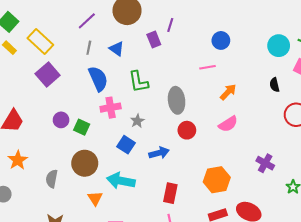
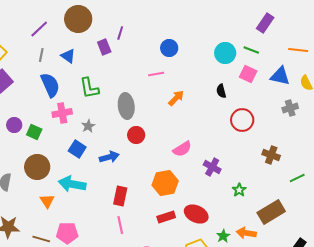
pink semicircle: (228, 124) -> (182, 149), moved

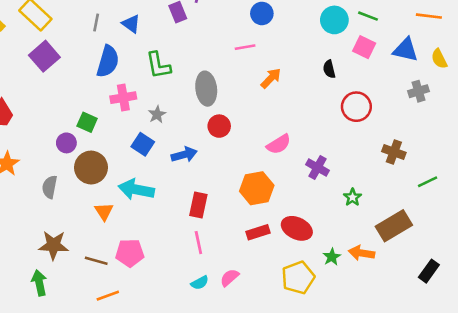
blue semicircle: (50, 85) -> (108, 61), turned 40
purple circle: (14, 125) -> (66, 143), moved

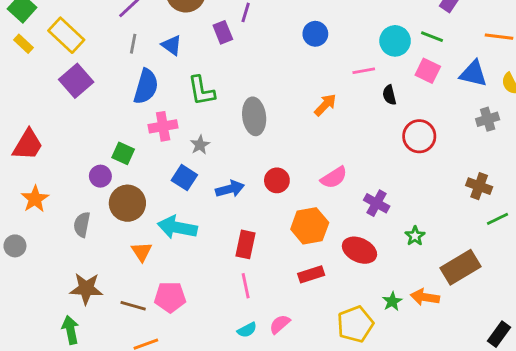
pink line: (245, 47) -> (364, 71), moved
red circle: (219, 126) -> (277, 180), moved
brown cross: (394, 152) -> (479, 186), moved
red ellipse: (297, 228) -> (359, 250), moved
black rectangle: (429, 271) -> (499, 334), moved

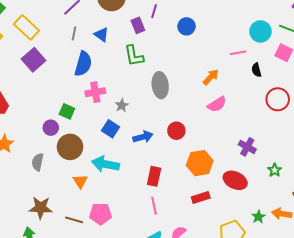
blue circle: (315, 34) -> (186, 26), moved
green L-shape: (201, 91) -> (134, 56), moved
pink semicircle: (334, 178) -> (217, 104), moved

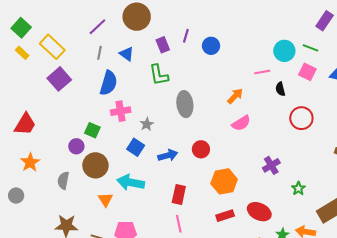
purple line: (154, 11) -> (186, 36), moved
purple cross: (247, 147) -> (271, 165), turned 30
red ellipse: (235, 180) -> (259, 212), moved

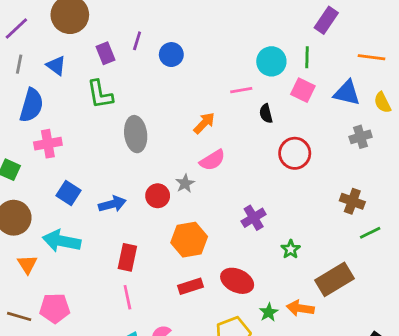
green line: (310, 48) -> (307, 57), turned 70
gray star: (147, 124) -> (185, 183), moved

